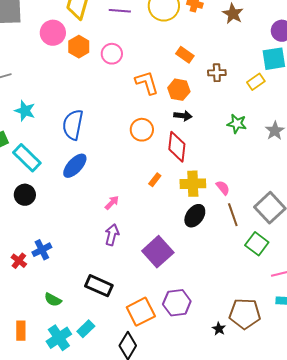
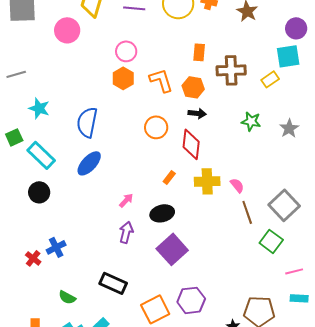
orange hexagon: (79, 47) -> (123, 78), moved
orange rectangle: (185, 55) -> (199, 52), turned 60
brown cross: (217, 73) -> (231, 70), size x1.6
black ellipse: (195, 216) -> (162, 213), moved, turned 40

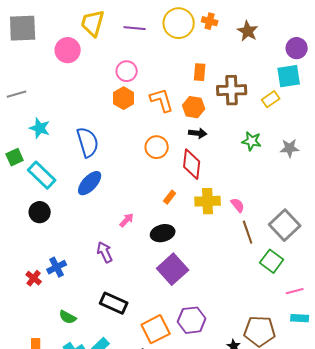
blue semicircle: (87, 122) -> (88, 142), turned 152
gray star: (289, 128) -> (290, 148), turned 30
purple arrow: (126, 232) -> (105, 252), moved, turned -40

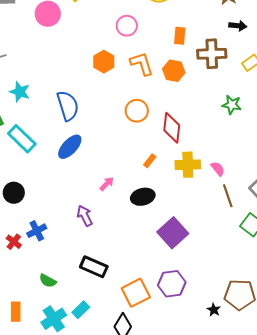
pink circle: (127, 71) -> (127, 26), moved
black arrow: (198, 133) -> (238, 26), moved
black circle: (40, 212) -> (14, 193), moved
purple square: (173, 269) -> (173, 233), moved

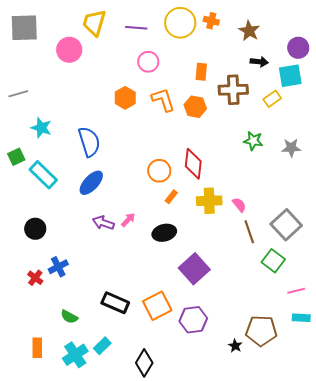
orange circle: (137, 111) -> (159, 171), moved
purple arrow: (85, 216) -> (103, 223), moved, turned -45
orange square: (136, 293) -> (157, 306), moved

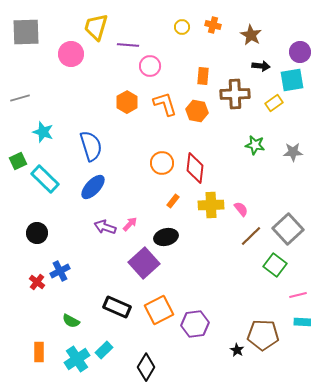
yellow circle: (180, 23) -> (182, 27), size x0.5
purple line: (136, 28) -> (128, 45), moved
orange circle: (159, 171) -> (162, 163), moved
brown line: (249, 232) -> (251, 236), turned 65
purple square: (194, 269) -> (144, 263), moved

